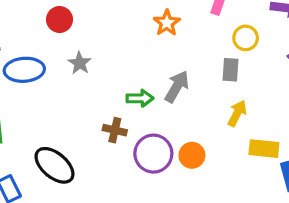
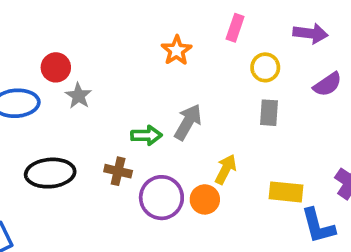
red circle: (60, 20) -> (56, 67), moved
gray rectangle: (230, 70) -> (269, 113), moved
yellow arrow: (237, 113) -> (226, 169), moved
black ellipse: (54, 165) -> (50, 173), moved, turned -45

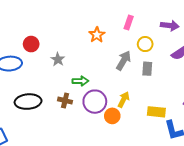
gray star: (78, 96) -> (58, 59), moved
gray arrow: (188, 122) -> (124, 60), moved
purple circle: (161, 198) -> (95, 102), moved

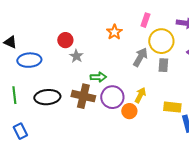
red circle: (31, 44) -> (65, 40), moved
yellow circle: (145, 44) -> (161, 41), size x1.6
brown cross: (65, 101) -> (83, 96), size x1.6

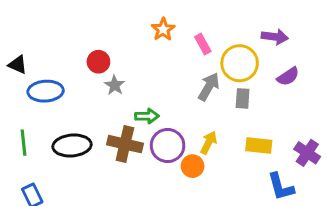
pink rectangle: (145, 20) -> (203, 44), moved, turned -48
orange star: (114, 32) -> (163, 29), moved
yellow rectangle: (172, 107) -> (259, 146), moved

